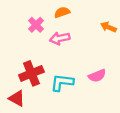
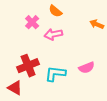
orange semicircle: (62, 12) -> (55, 11), turned -120

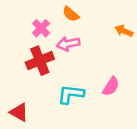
red cross: (28, 66) -> (40, 61), moved
pink semicircle: (87, 68) -> (111, 86), turned -35

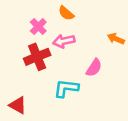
orange arrow: (124, 31) -> (116, 39), moved
pink semicircle: (111, 86) -> (94, 68), moved

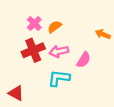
orange semicircle: (66, 13) -> (55, 27), moved, turned 104
pink arrow: (64, 41) -> (59, 51), moved

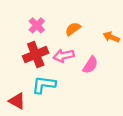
orange semicircle: (55, 27) -> (73, 29), moved
cyan L-shape: (59, 78) -> (44, 85), moved

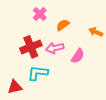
pink cross: (37, 25) -> (40, 14), moved
red triangle: (17, 101) -> (15, 87), turned -42

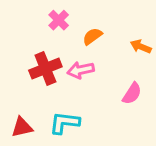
pink semicircle: (78, 56) -> (132, 93), moved
cyan L-shape: (38, 73) -> (64, 123), moved

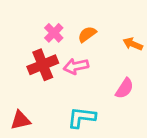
pink cross: (59, 20) -> (54, 33), moved
cyan L-shape: (64, 123) -> (82, 117), moved

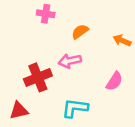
pink cross: (54, 33) -> (46, 14), moved, turned -36
red cross: (43, 65) -> (38, 77), moved

